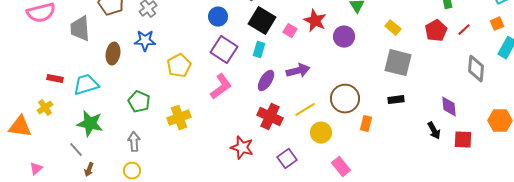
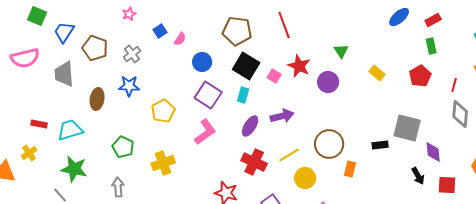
red line: (464, 30) -> (454, 85), moved, turned -32
gray square: (398, 63) -> (407, 128), moved

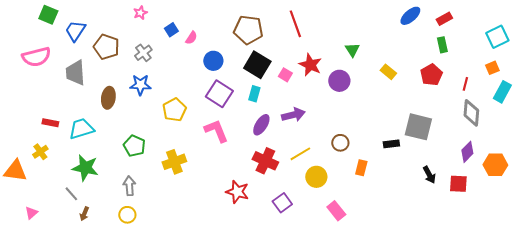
pink L-shape: (205, 132) -> (216, 131), turned -76
brown circle: (329, 144) -> (340, 143), size x0.6
purple diamond: (433, 152) -> (467, 152), moved, turned 50

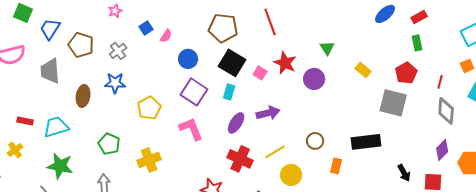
gray square: (418, 127) -> (393, 103), moved
black rectangle: (391, 144) -> (366, 142), size x1.8

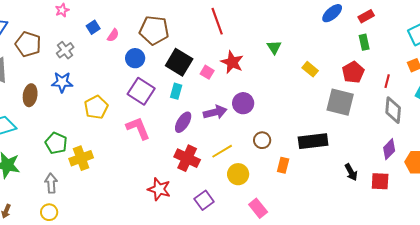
brown pentagon: (223, 28) -> (154, 30), moved
purple circle: (314, 79) -> (243, 103), moved
yellow cross: (149, 160) -> (81, 158), moved

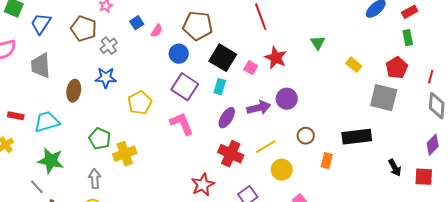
brown pentagon: (28, 44) -> (84, 29), moved
red star: (159, 189) -> (203, 185), turned 30

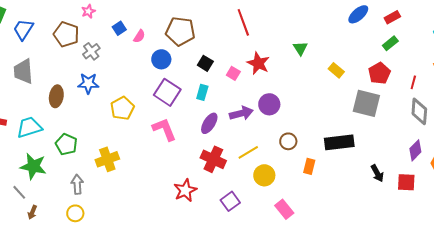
green rectangle: (408, 38) -> (390, 43), turned 63
black square: (223, 58) -> (205, 63), size x0.6
green pentagon: (100, 139) -> (66, 144), moved

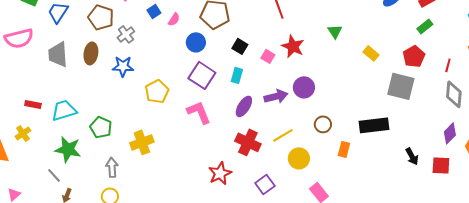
brown ellipse: (56, 96) -> (91, 53), moved

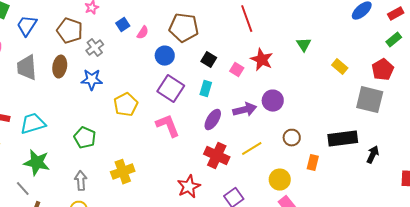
green pentagon: (101, 127) -> (85, 138), moved
yellow cross: (142, 142) -> (123, 172), moved
black arrow: (412, 156) -> (373, 155), moved, turned -126
yellow circle: (299, 158) -> (280, 180), moved

